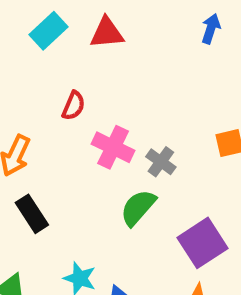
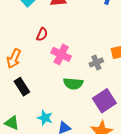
gray cross: (161, 162) -> (96, 62), moved, turned 32
green semicircle: (138, 208) -> (73, 84), turned -126

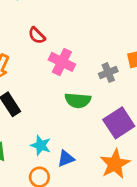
red semicircle: (42, 34) -> (37, 35), turned 112

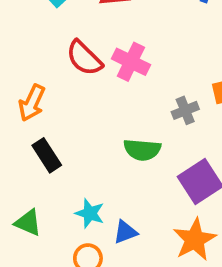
red semicircle: (37, 35) -> (84, 58), size x1.5
pink cross: (62, 62) -> (131, 62), moved

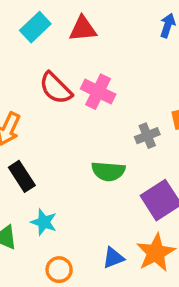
cyan star: (90, 213) -> (44, 222), moved
blue triangle: (125, 232) -> (113, 258), moved

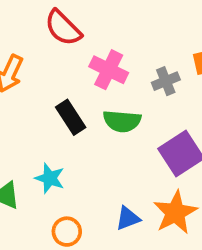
pink cross: (98, 92) -> (109, 70), moved
black rectangle: (22, 176) -> (71, 117), moved

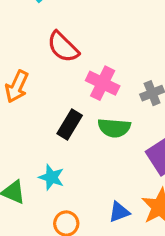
black rectangle: (71, 117) -> (70, 124), turned 64

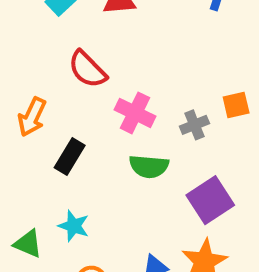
black rectangle: (70, 124) -> (70, 157), moved

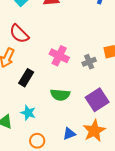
red semicircle: (87, 69) -> (19, 34), moved
green semicircle: (149, 166) -> (60, 95), moved

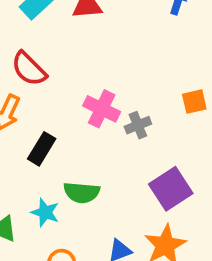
gray cross: (89, 62) -> (138, 125), moved
green semicircle: (60, 95) -> (82, 192), moved

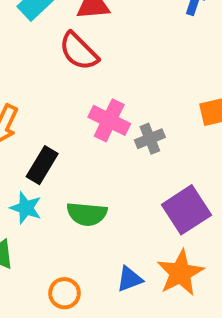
red semicircle: (29, 69) -> (79, 51), moved
cyan star: (45, 212) -> (26, 208), moved

